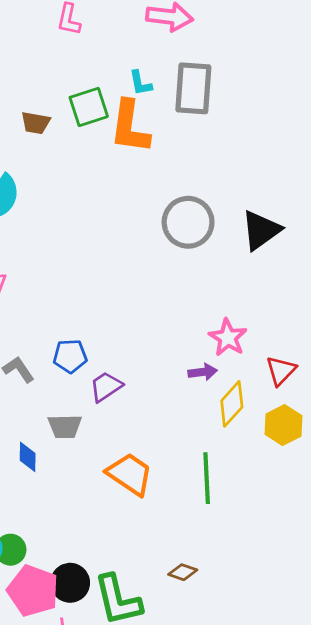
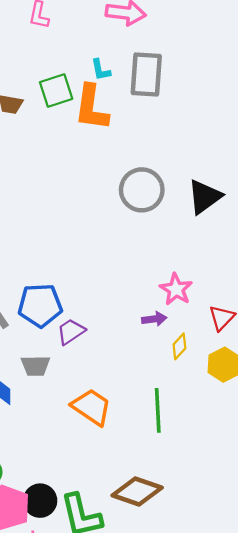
blue pentagon: (70, 356) -> (40, 305), size x1.5
yellow diamond: (232, 404) -> (179, 346), size x0.7
brown diamond: (183, 572) -> (137, 491), size x2.0

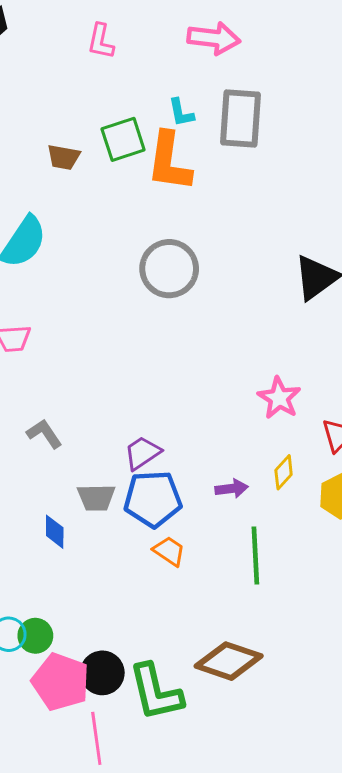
gray circle: (142, 190) -> (169, 269), moved
blue pentagon: (40, 305) -> (153, 499), moved
purple arrow: (154, 319) -> (232, 489), moved
orange trapezoid: (91, 407) -> (169, 551), size x0.6

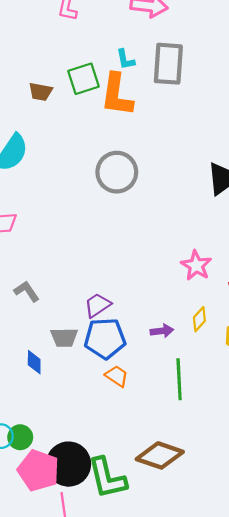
black circle: (102, 673) -> (68, 464), size x1.4

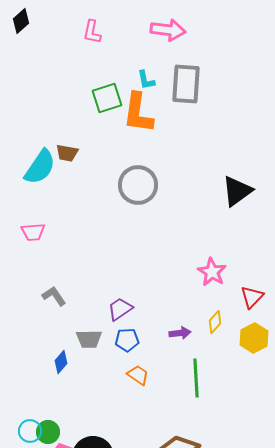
brown trapezoid: (41, 92) -> (67, 153), moved
blue pentagon: (105, 338) -> (127, 340), size x0.6
blue diamond: (34, 362) -> (61, 362), turned 40

